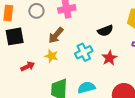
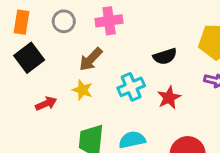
black square: (15, 36) -> (29, 58), turned -30

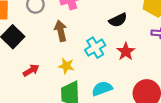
brown arrow: (91, 59) -> (61, 31), turned 132
yellow star: (82, 90) -> (66, 66), moved

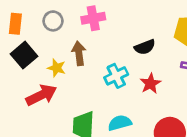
yellow star: (66, 66) -> (57, 68), moved
red arrow: (31, 70) -> (41, 95), size x1.6

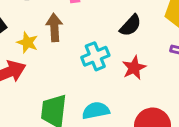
black semicircle: (145, 47) -> (130, 25), turned -30

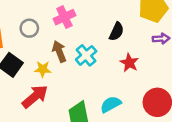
cyan cross: (95, 56) -> (86, 55), moved

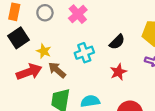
pink cross: (64, 17) -> (78, 14), turned -36
brown arrow: (59, 51) -> (57, 70), moved, turned -48

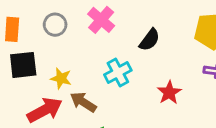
black square: (18, 38) -> (23, 65), turned 36
black semicircle: (117, 42) -> (149, 40), moved

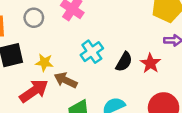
black semicircle: (149, 40) -> (124, 62), moved
red star: (169, 93) -> (150, 63), moved

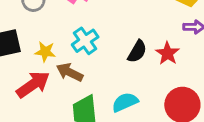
cyan cross: (92, 52) -> (85, 41), moved

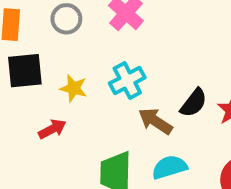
brown arrow: (70, 72) -> (155, 121), moved
red arrow: (33, 84) -> (52, 129), size x0.6

